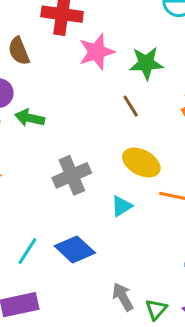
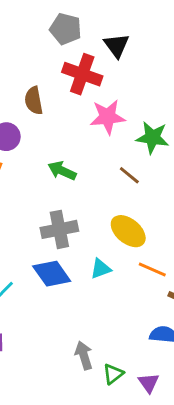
brown line: (131, 106) -> (129, 175), turned -30
green arrow: (30, 118) -> (62, 171), moved
blue diamond: (75, 249) -> (52, 274), moved

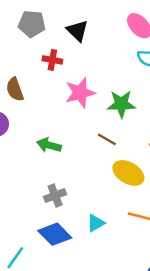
red cross: (82, 74) -> (52, 60), size x0.6
gray cross: (59, 229) -> (55, 196), size x0.7
yellow ellipse: (128, 231) -> (128, 173), moved

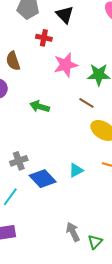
gray cross: (55, 196) -> (19, 161), moved

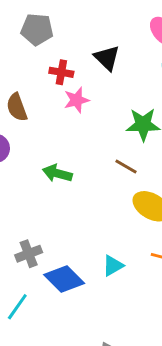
black triangle: (65, 15) -> (107, 58), moved
pink star: (66, 65) -> (77, 100), moved, size x0.7

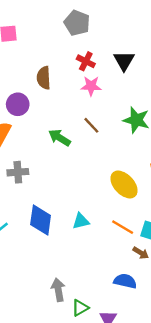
brown line: (126, 166) -> (91, 125), moved
gray cross: (29, 254) -> (18, 172), moved
blue diamond: (64, 279) -> (41, 220), turned 36

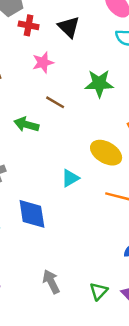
red cross: (86, 61) -> (29, 25), moved
cyan triangle: (81, 221) -> (70, 178), moved
gray arrow: (58, 290) -> (51, 282), moved

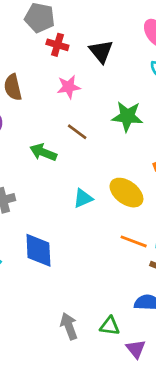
cyan triangle: (70, 178) -> (83, 198), moved
gray arrow: (51, 282) -> (69, 326), moved
green triangle: (99, 291) -> (110, 326), moved, turned 48

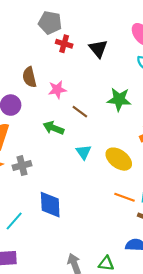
pink star: (69, 87) -> (57, 90), moved
cyan triangle: (83, 198) -> (84, 152), moved, turned -42

